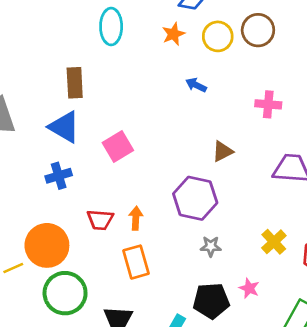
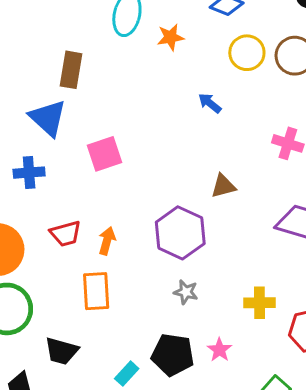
orange star: (173, 34) -> (170, 37), moved
red trapezoid: (100, 220) -> (66, 234), turned -32
yellow cross: (274, 242) -> (259, 303), turned 30

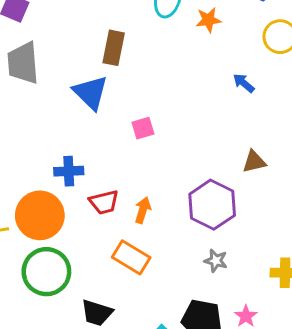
pink square: (105, 154) -> (143, 128), size x0.7
blue cross: (29, 173) -> (69, 171), moved
orange rectangle: (96, 291) -> (131, 257), turned -57

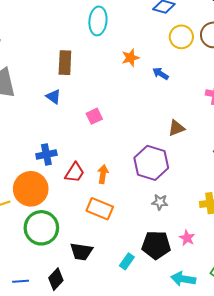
orange star: (208, 20) -> (130, 58), moved
blue triangle: (91, 93) -> (53, 97), size x0.6
red trapezoid: (104, 202) -> (75, 173), turned -35

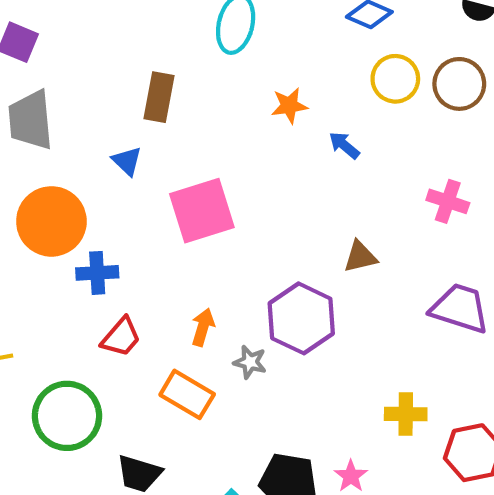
pink square: (94, 116) -> (202, 211), size x2.0
red trapezoid: (75, 173) -> (121, 337), moved
orange circle: (31, 189) -> (51, 221), moved
gray star: (160, 202) -> (250, 362), moved

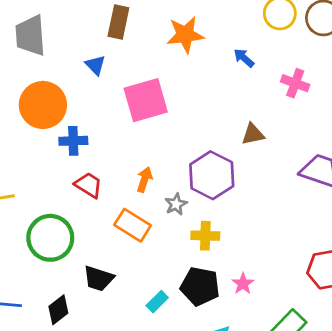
orange star: (289, 106) -> (185, 35), moved, size x1.5
pink cross: (448, 201) -> (295, 83), moved
red trapezoid: (121, 337) -> (88, 185), turned -100
gray star: (250, 362) -> (176, 204), turned 30
yellow cross: (406, 414) -> (205, 236), moved

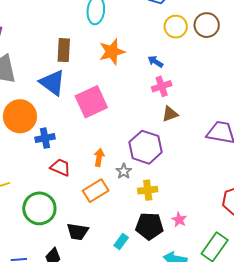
blue triangle: (95, 65) -> (52, 83), size x1.8
pink cross: (295, 83) -> (162, 86), moved, turned -30
orange rectangle: (133, 225) -> (96, 191), turned -55

